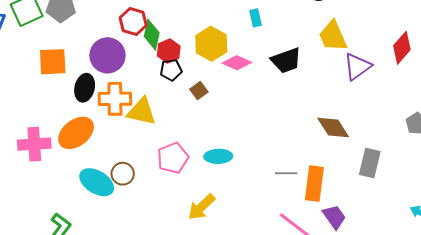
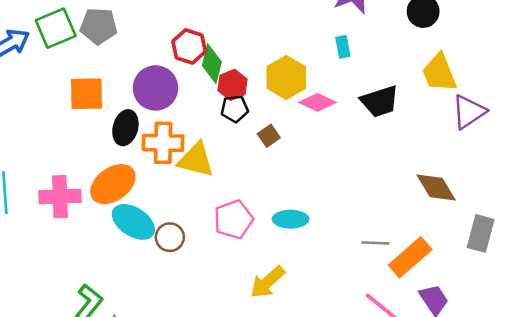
cyan ellipse: (97, 182) -> (133, 222), moved
orange rectangle: (314, 184) -> (410, 257), turned 40

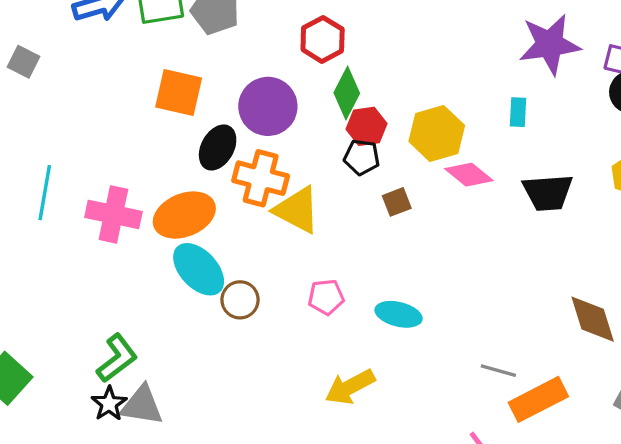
red hexagon: (189, 46) -> (323, 39), moved
pink pentagon: (233, 219) -> (326, 297), size x0.7

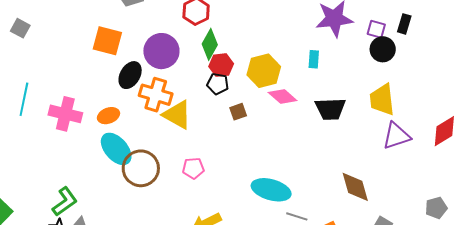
gray square: (23, 62) -> (20, 28), moved
orange ellipse: (184, 215) -> (108, 116), size x0.6
brown circle: (240, 300) -> (141, 168), size x1.6
cyan ellipse: (399, 314) -> (271, 190), moved, size x1.4

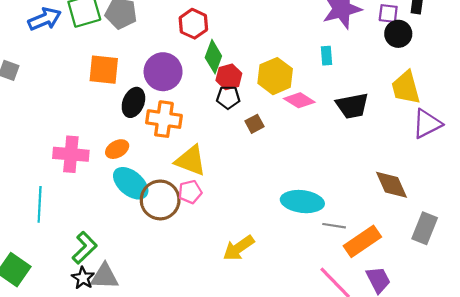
cyan line: (24, 99) -> (40, 204), moved
yellow triangle: (177, 115) -> (191, 161), moved
pink pentagon: (193, 168) -> (190, 192), moved

